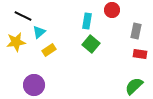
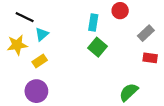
gray rectangle: (136, 31) -> (146, 33), turned 35
yellow rectangle: (49, 50) -> (40, 61), moved
green semicircle: (134, 86) -> (129, 92), moved

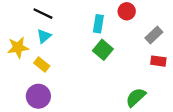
black line: (25, 17) -> (43, 14), moved
yellow rectangle: (40, 61) -> (42, 64), turned 72

